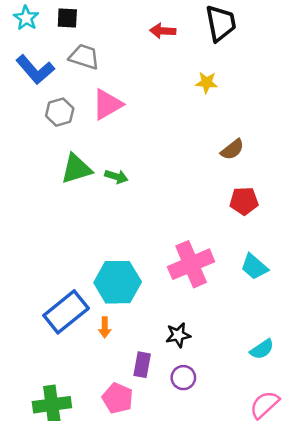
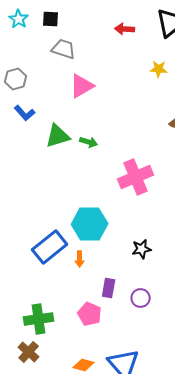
blue L-shape: (35, 70) -> (25, 113), moved, size x0.7
gray hexagon: (60, 112) -> (16, 79), moved
pink cross: (191, 264) -> (136, 177), moved
black star: (178, 335) -> (142, 249), moved

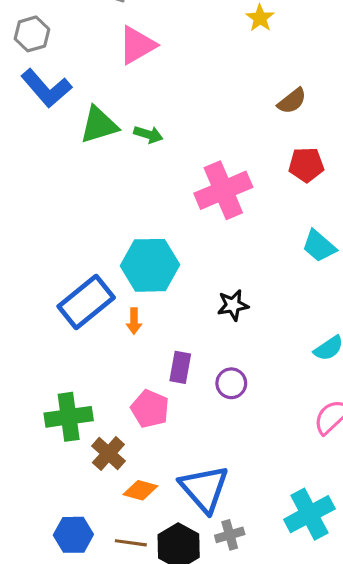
yellow star: (159, 69) -> (260, 18), turned 30
blue L-shape: (25, 113) -> (46, 88), size x1.5
brown cross: (29, 352) -> (108, 453), moved

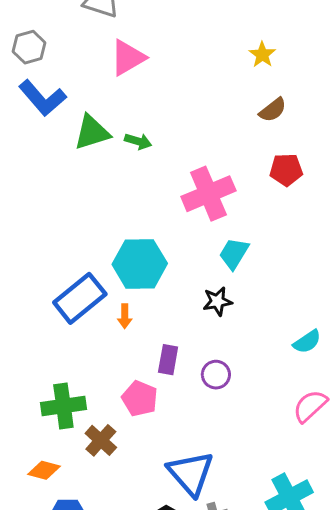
yellow star: (260, 18) -> (262, 55), moved
cyan trapezoid: (319, 246) -> (234, 253), moved, turned 80
orange diamond: (140, 490) -> (44, 470), moved

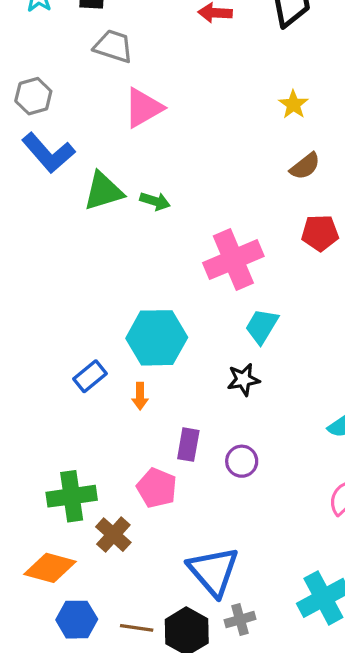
blue rectangle: (80, 298) -> (90, 376), size x0.6
orange diamond: (44, 470) -> (50, 568), size x1.4

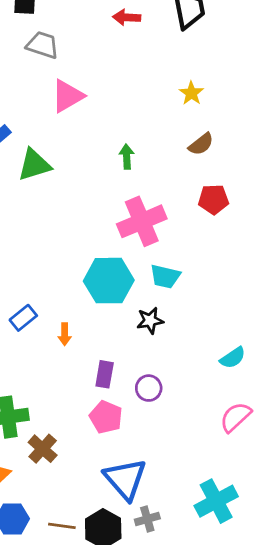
green arrow: (155, 201) -> (127, 157), moved, turned -110
cyan trapezoid: (262, 326) -> (165, 276), turned -108
cyan hexagon: (157, 338) -> (109, 281), moved
pink pentagon: (157, 488) -> (106, 417), moved

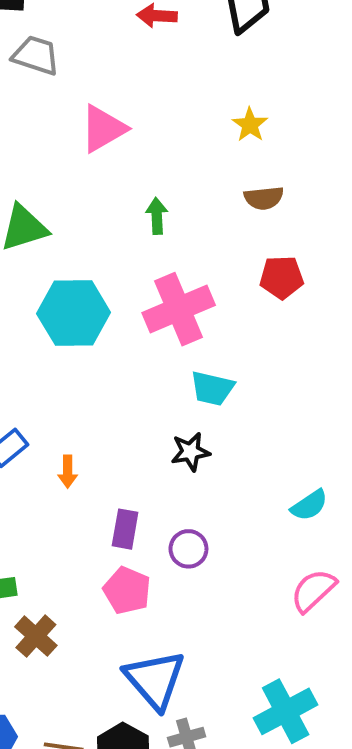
pink triangle: (67, 96) -> (103, 129), moved
brown semicircle: (201, 144) -> (264, 198), turned 32
cyan hexagon: (109, 281) -> (74, 313), moved

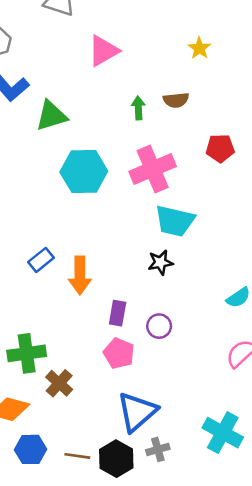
brown semicircle: (264, 198) -> (176, 100), moved
cyan trapezoid: (212, 388) -> (175, 221), size x1.4
orange arrow: (68, 472) -> (80, 275), size x1.8
blue triangle: (155, 680) -> (137, 412), turned 30
cyan cross: (286, 711) -> (223, 433), turned -33

